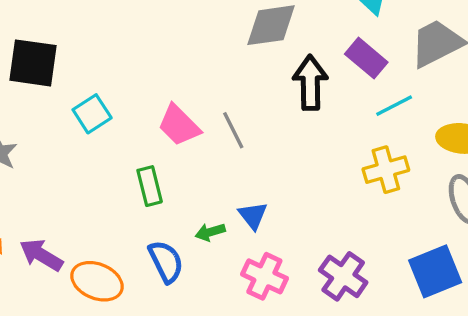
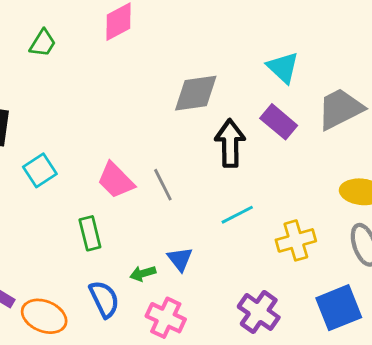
cyan line: (394, 106) -> (237, 215), moved
yellow cross: (386, 170) -> (296, 240), moved
pink cross: (264, 276) -> (166, 318), moved

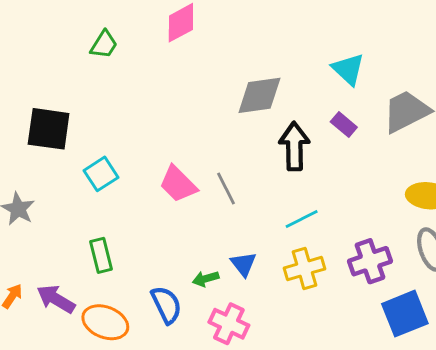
purple rectangle: (279, 122) -> (344, 124), size x0.7
green rectangle: (90, 233) -> (101, 255), moved
yellow cross: (296, 240) -> (305, 268), moved
purple cross: (259, 312) -> (370, 261), moved, turned 36

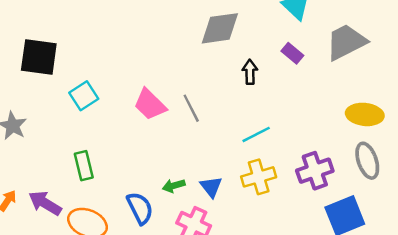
black arrow: (294, 146) -> (250, 72), size x0.6
blue triangle: (243, 264) -> (211, 187), moved

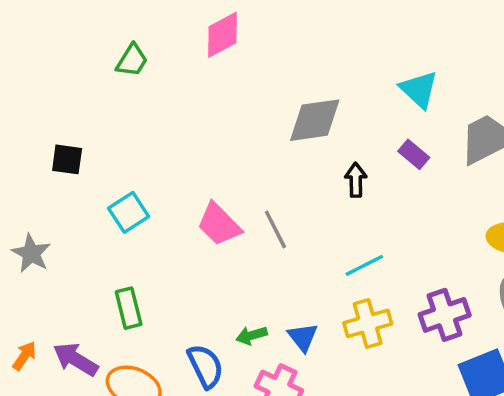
black square: (39, 57) -> (67, 159), size x0.6

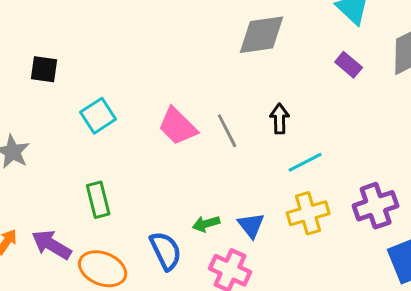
black arrow: (356, 180) -> (280, 119), moved

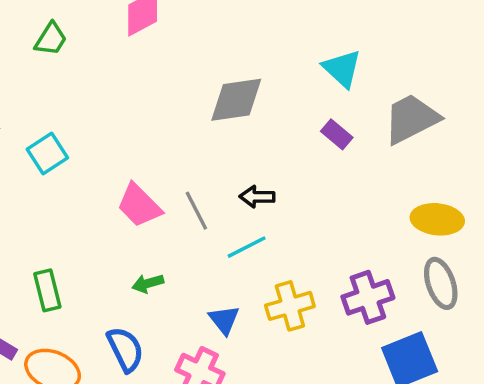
cyan square: (98, 116) -> (47, 153), moved
black arrow: (280, 119) -> (257, 197), turned -88
cyan line: (305, 162) -> (247, 247), moved
green arrow: (206, 224) -> (148, 283), moved

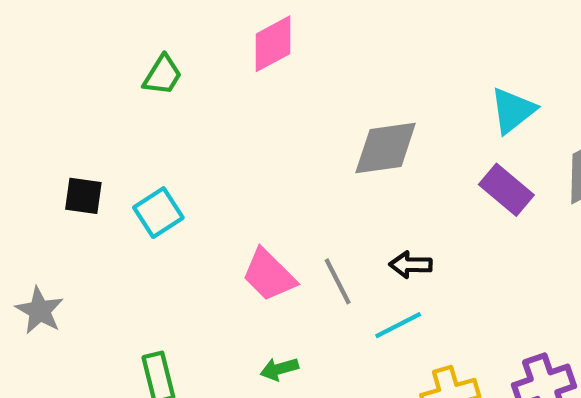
cyan triangle: (342, 69) -> (513, 110), turned 39
purple rectangle: (337, 134) -> (506, 190), size x1.4

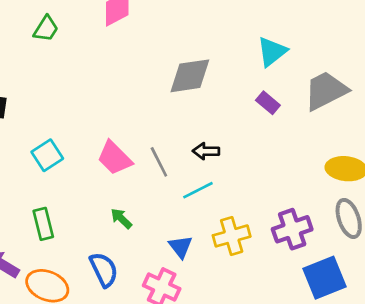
purple rectangle: (506, 190) -> (268, 103), size x0.7
cyan square: (158, 213) -> (47, 155), moved
green arrow: (279, 369) -> (121, 218), turned 60

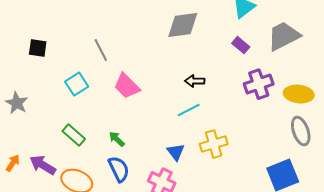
gray line: (159, 162) -> (101, 50), moved
green arrow: (121, 218) -> (117, 139), moved
green rectangle: (43, 224) -> (74, 135), turned -35
purple cross: (292, 229) -> (259, 84), moved

